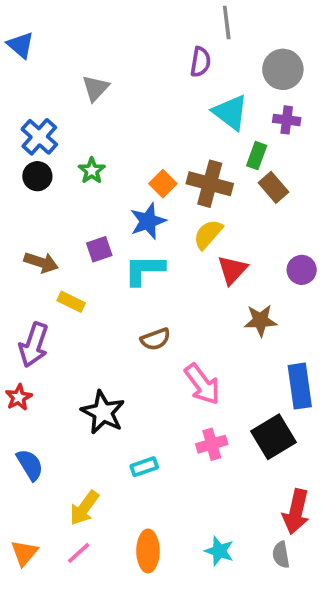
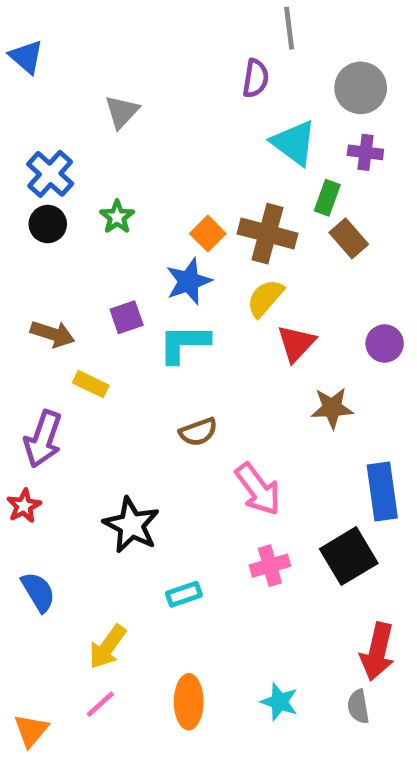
orange triangle: (24, 553) -> (31, 730), moved

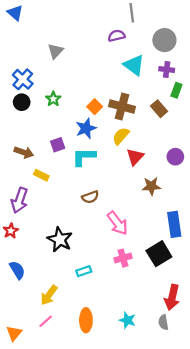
blue triangle: (26, 57) -> (15, 13), moved
purple semicircle: (256, 78) -> (116, 36), turned -112
green rectangle: (327, 198) -> (176, 90), moved

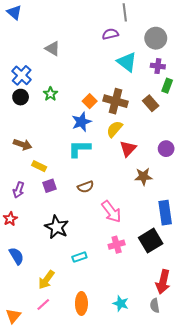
gray triangle: (55, 51) -> (53, 48), turned -42
purple square: (58, 145) -> (49, 186), moved
purple arrow: (19, 200) -> (18, 190), size x0.7

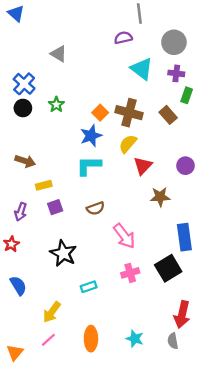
yellow rectangle: (39, 166) -> (44, 185), turned -40

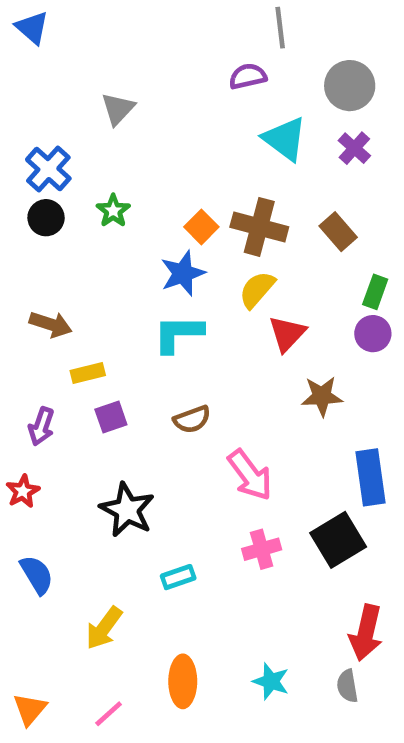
gray triangle: (59, 54) -> (118, 109), turned 42
purple cross: (176, 73) -> (354, 148), turned 35
green rectangle: (187, 95) -> (375, 292), moved
pink line: (48, 340) -> (109, 714), moved

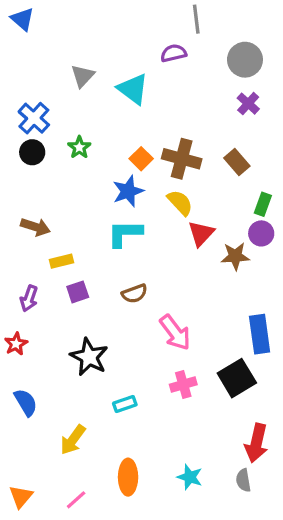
cyan triangle: (285, 139) -> (133, 89), moved
yellow semicircle: (257, 290) -> (180, 203), turned 96
brown star: (322, 396) -> (235, 256), moved

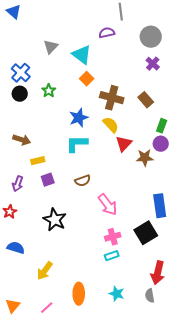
orange square: (141, 159) -> (87, 79), moved
blue semicircle: (26, 402) -> (16, 248), turned -42
cyan rectangle: (125, 404) -> (112, 256), moved

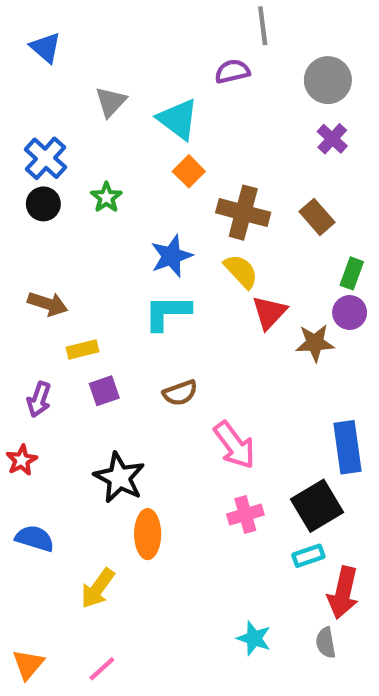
blue triangle: (14, 12) -> (46, 48), moved
cyan rectangle: (112, 256) -> (308, 556), moved
orange ellipse: (79, 294) -> (148, 534), moved

